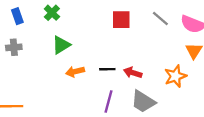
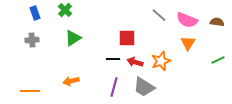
red square: (121, 20) -> (127, 38), moved
orange arrow: (75, 72) -> (71, 81), moved
orange star: (175, 76) -> (161, 61), moved

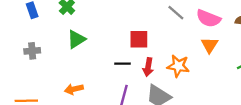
gray cross: (32, 40) -> (32, 51), moved
orange star: (161, 61) -> (178, 66), turned 30
red arrow: (135, 62) -> (148, 67), turned -98

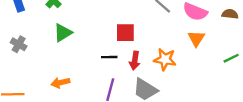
gray cross: (32, 51) -> (19, 44), turned 35

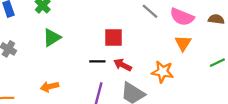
orange star: (165, 59) -> (163, 72), moved
red arrow: (135, 61) -> (123, 65), turned 108

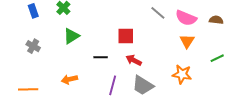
black line: (97, 61) -> (101, 57), moved
orange star: (163, 72) -> (182, 74), moved

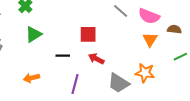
brown semicircle: (216, 20) -> (174, 29), moved
gray trapezoid: (143, 85) -> (119, 83), moved

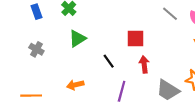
black line: (63, 56) -> (109, 61), turned 56
red arrow: (96, 59) -> (144, 64), turned 56

